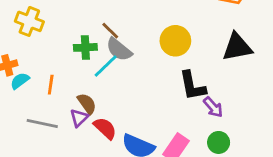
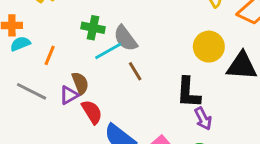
brown line: (110, 31) -> (135, 71), moved
yellow circle: (175, 41) -> (209, 47), moved

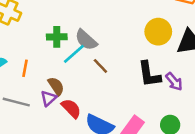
purple arrow: (203, 119) -> (174, 82), moved

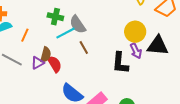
purple arrow: (174, 82) -> (136, 51), moved
brown semicircle: (56, 86) -> (46, 55), turned 35
red semicircle: (71, 108) -> (55, 64), moved

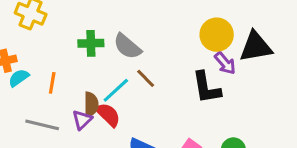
cyan line: (65, 33) -> (116, 90), moved

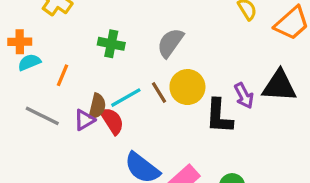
yellow circle: (217, 35) -> (187, 87), moved
gray semicircle: (127, 46) -> (170, 43), moved, turned 72

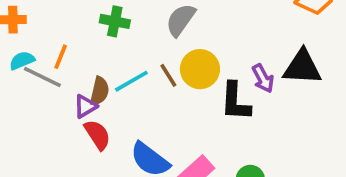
cyan semicircle: (29, 62) -> (22, 61), moved
gray line: (42, 116) -> (42, 77), moved
red semicircle: (112, 121) -> (97, 135), moved

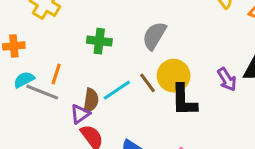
black L-shape: (235, 101) -> (184, 100), moved

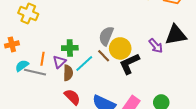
gray semicircle: (154, 36) -> (106, 36), moved
green cross: (99, 41) -> (70, 48), moved
black L-shape: (184, 100) -> (129, 64), turned 75
purple triangle: (80, 114) -> (59, 62), moved

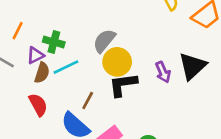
black triangle: (176, 35) -> (192, 66), turned -50
brown line: (104, 56) -> (88, 101), moved, turned 56
orange line: (43, 59) -> (18, 31), moved

